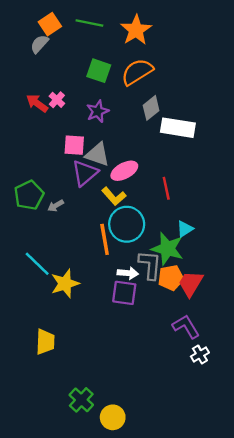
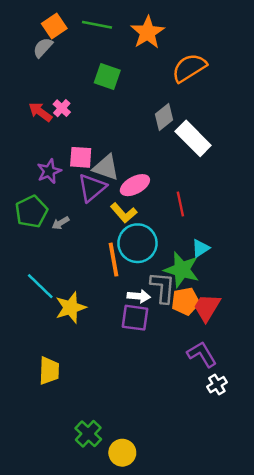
orange semicircle: (137, 72) -> (189, 68), moved
purple star: (98, 111) -> (49, 171), moved
white rectangle: (178, 128) -> (193, 138), turned 36

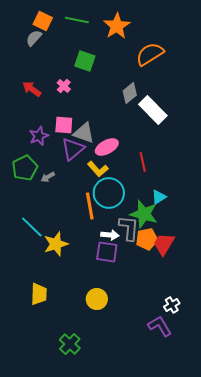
orange square: (54, 26) -> (43, 21), turned -30
pink cross: (62, 108) -> (64, 86), moved
purple L-shape: (202, 354) -> (160, 326), moved
yellow circle: (122, 453) -> (97, 299), moved

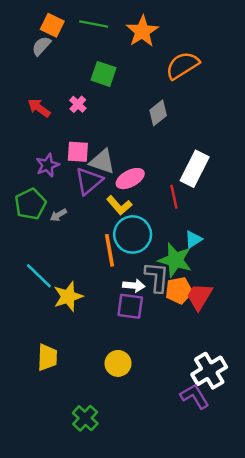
white rectangle: (153, 110) -> (195, 169), moved, turned 72
white cross: (172, 305) -> (209, 371), size x1.8

